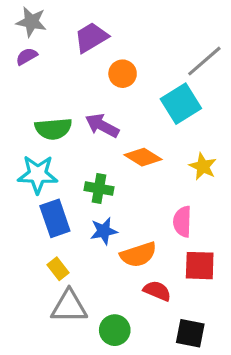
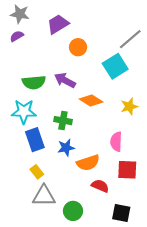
yellow star: (203, 166) -> (129, 106), turned 30

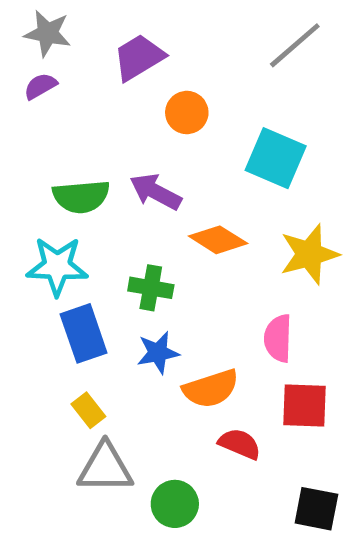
gray line: (130, 39) -> (295, 45), moved
cyan square: (115, 66) -> (276, 158), turned -35
yellow star: (129, 106) -> (309, 254), size x1.4
black square: (121, 213) -> (316, 509), moved

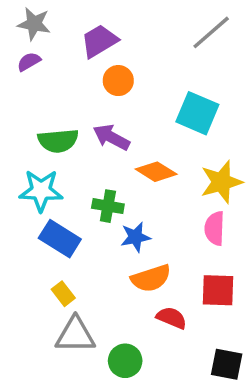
orange circle: (187, 113) -> (118, 81), moved
blue rectangle: (84, 333) -> (60, 239), turned -39
pink semicircle: (278, 338) -> (215, 228), moved
blue star: (158, 353) -> (135, 237), moved

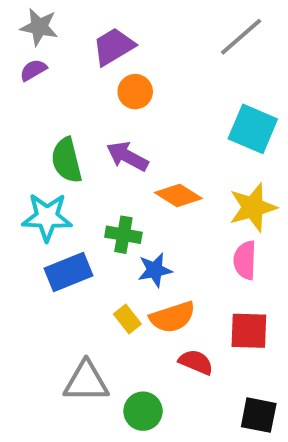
cyan square: (197, 113) -> (253, 129), moved
green semicircle: (58, 141) -> (67, 160), turned 81
blue rectangle: (60, 239) -> (69, 272), turned -54
yellow rectangle: (63, 294) -> (127, 319), moved

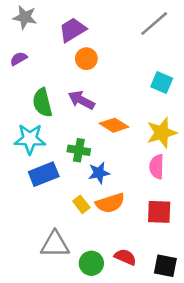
purple semicircle: (33, 70) -> (19, 59), moved
cyan square: (253, 129) -> (162, 83), size x0.7
red semicircle: (196, 362) -> (125, 257), moved

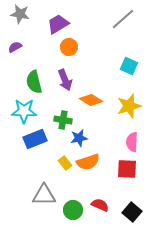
purple arrow: (81, 100) -> (65, 80), turned -140
pink semicircle: (157, 167) -> (132, 142), moved
black square: (165, 266) -> (132, 212), turned 30

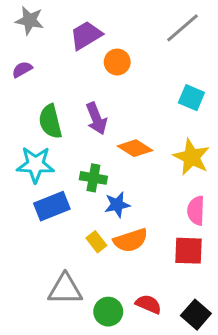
orange circle: (69, 47) -> (117, 62), moved
yellow star: (129, 106) -> (191, 157), turned -30

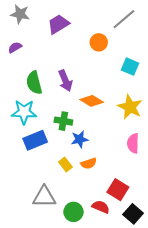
orange circle: (117, 62) -> (99, 42), moved
orange semicircle: (131, 240) -> (89, 163), size x0.7
red square: (188, 251) -> (118, 190), moved, turned 30

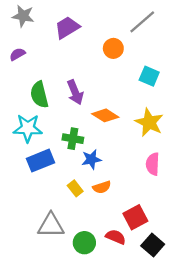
red square: (118, 190) -> (135, 217), turned 30

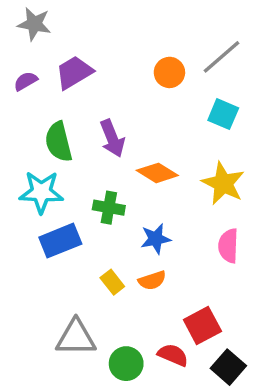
gray line: (142, 22) -> (221, 57), moved
purple trapezoid: (67, 28) -> (74, 72), moved
blue star: (91, 159) -> (156, 239), moved

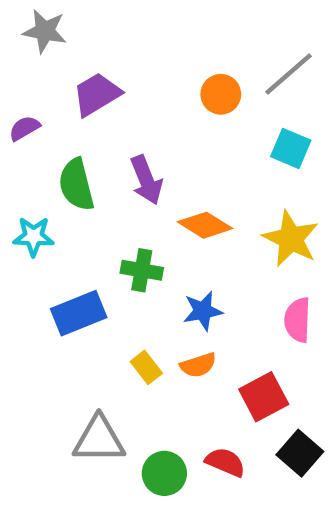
purple semicircle: (26, 81) -> (24, 128), moved
cyan star: (41, 192) -> (33, 236), moved, size x0.7
red square: (202, 325) -> (264, 397), moved
black square: (228, 367) -> (300, 453), moved

